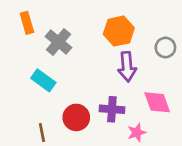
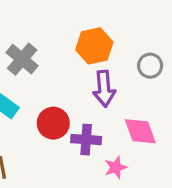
red circle: (76, 117) -> (53, 123), moved

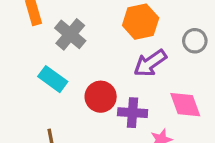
purple arrow: (104, 89) -> (150, 63), turned 60

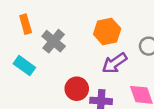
cyan rectangle: (53, 79) -> (24, 66), moved

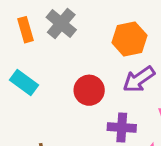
gray cross: (54, 41) -> (61, 24), moved
red circle: (77, 89) -> (89, 90), moved

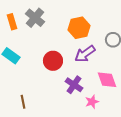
purple cross: (122, 127) -> (74, 85), turned 30

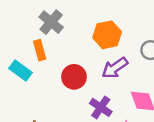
orange rectangle: (12, 22) -> (40, 50), moved

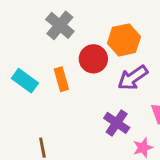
orange rectangle: (40, 50) -> (61, 79), moved
red circle: (74, 77) -> (93, 59), moved

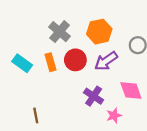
gray cross: (60, 25) -> (60, 32), moved
red circle: (93, 59) -> (75, 60), moved

